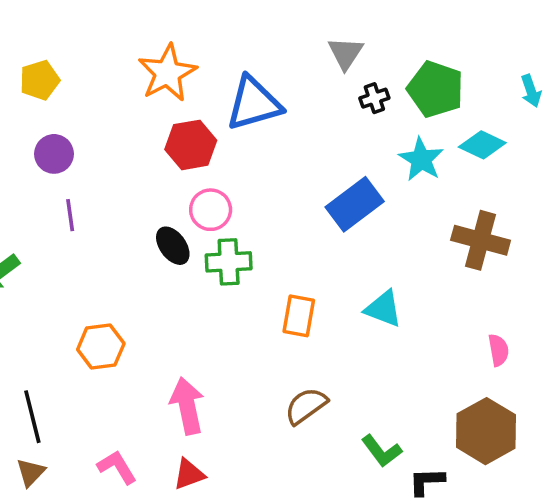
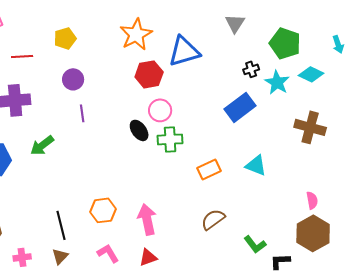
black cross: (374, 98) -> (251, 69), moved
orange rectangle: (299, 316) -> (209, 169), turned 55
orange hexagon: (101, 346) -> (103, 210), moved
pink semicircle: (499, 350) -> (312, 200), moved

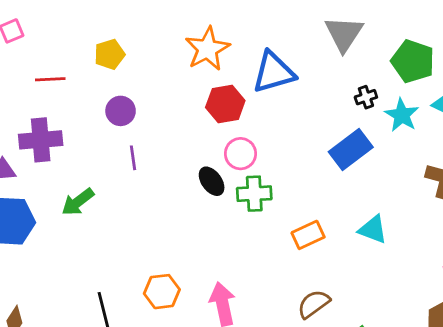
gray triangle: (235, 23) -> (344, 34), size x1.4

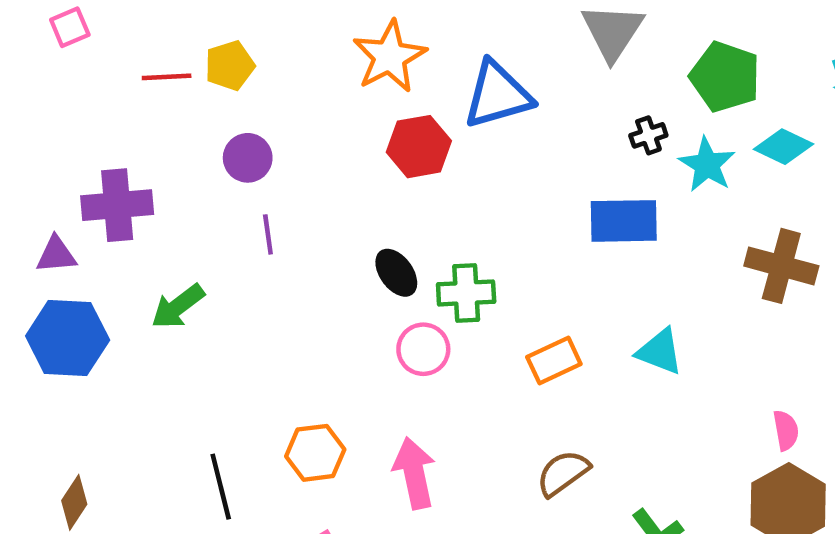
red line: (50, 79) -> (167, 77), moved
blue rectangle: (351, 150) -> (624, 221), turned 36
pink circle: (240, 154) -> (423, 349), moved

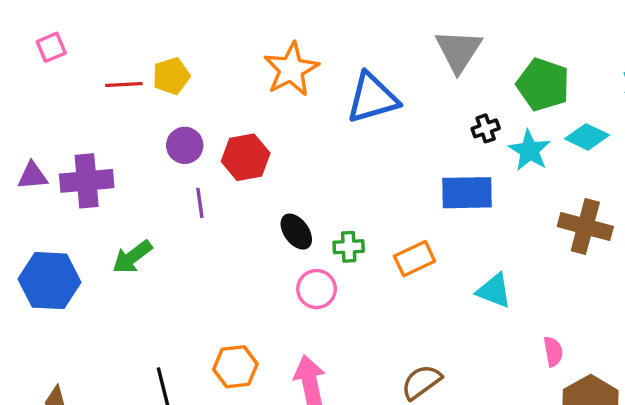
red hexagon: (419, 147) -> (246, 157), moved
purple triangle: (56, 255) -> (33, 176), moved
green cross: (466, 293) -> (349, 247), size x0.7
orange rectangle: (554, 361) -> (415, 259), moved
pink semicircle: (786, 430) -> (553, 352), moved

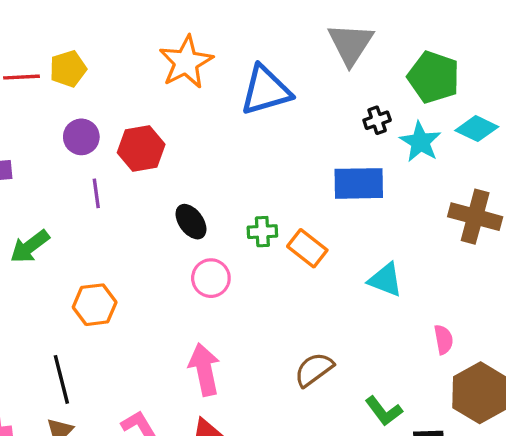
green cross: (349, 247) -> (262, 232), moved
orange rectangle: (415, 259) -> (307, 248), turned 63
orange hexagon: (235, 367) -> (95, 305), moved

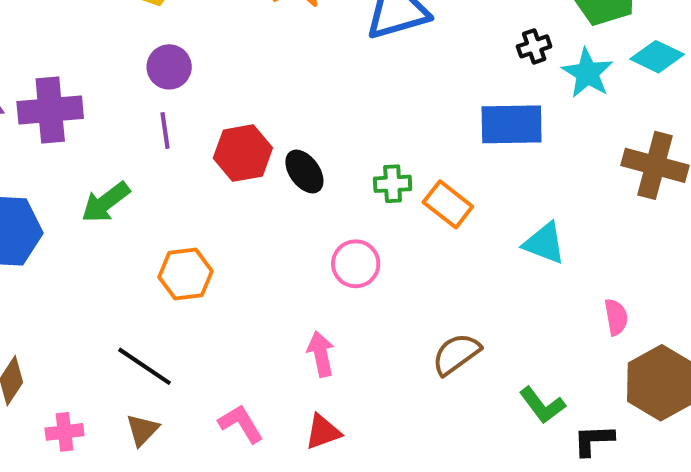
red hexagon: (141, 149) -> (243, 153), moved
purple line: (96, 193) -> (165, 131), moved
pink circle: (211, 278) -> (356, 264), moved
pink arrow: (204, 369) -> (321, 354), size x0.7
black line: (61, 379) -> (144, 366), turned -42

